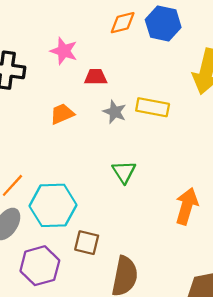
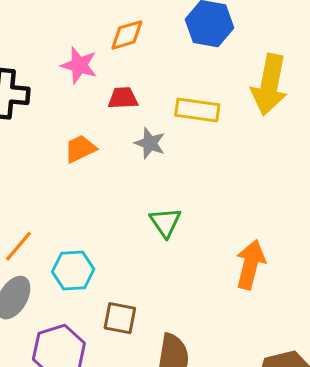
orange diamond: (123, 23) -> (127, 35), moved
yellow rectangle: (153, 107) -> (197, 110), moved
cyan hexagon: (53, 205) -> (73, 271), size x0.7

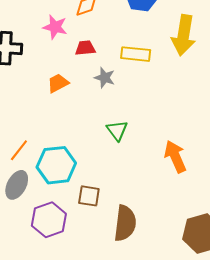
orange arrow: (250, 264) -> (175, 157), turned -36
cyan hexagon: (73, 271) -> (56, 165), size x1.4

